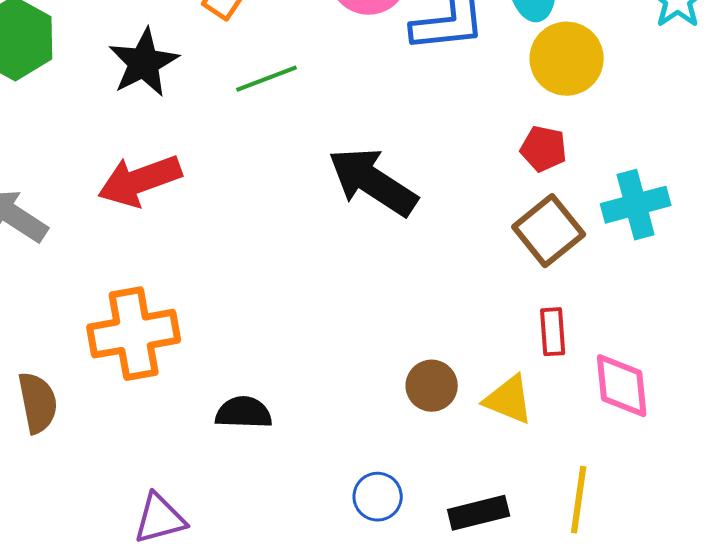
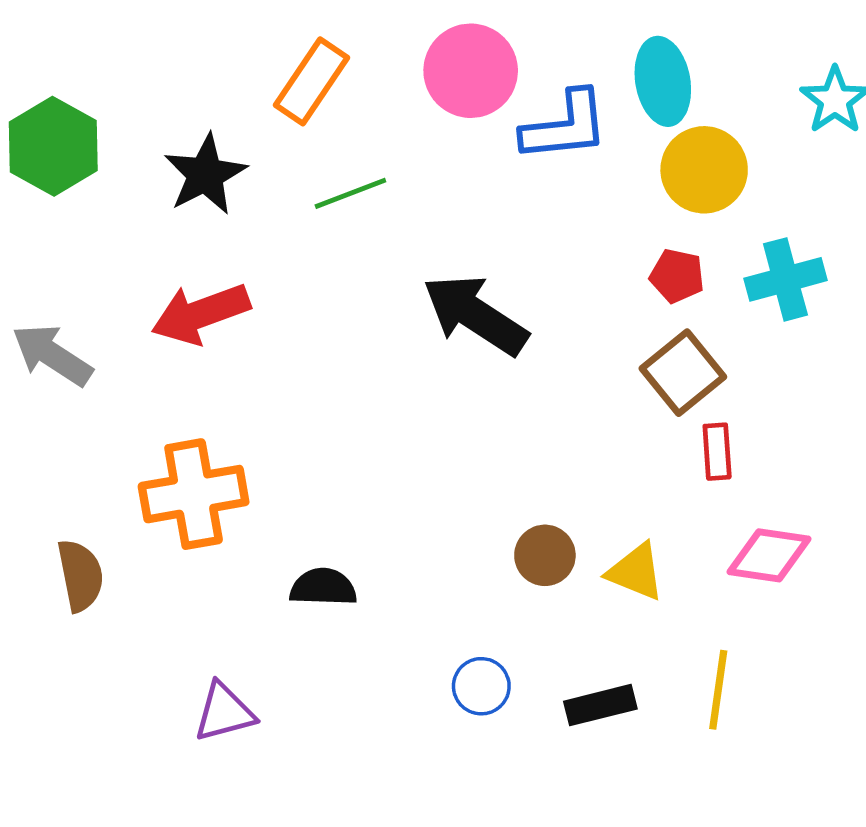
cyan cross: (636, 205) -> (785, 279), moved
red rectangle: (553, 332) -> (717, 452), moved
pink diamond: (622, 386) -> (769, 555), turned -76

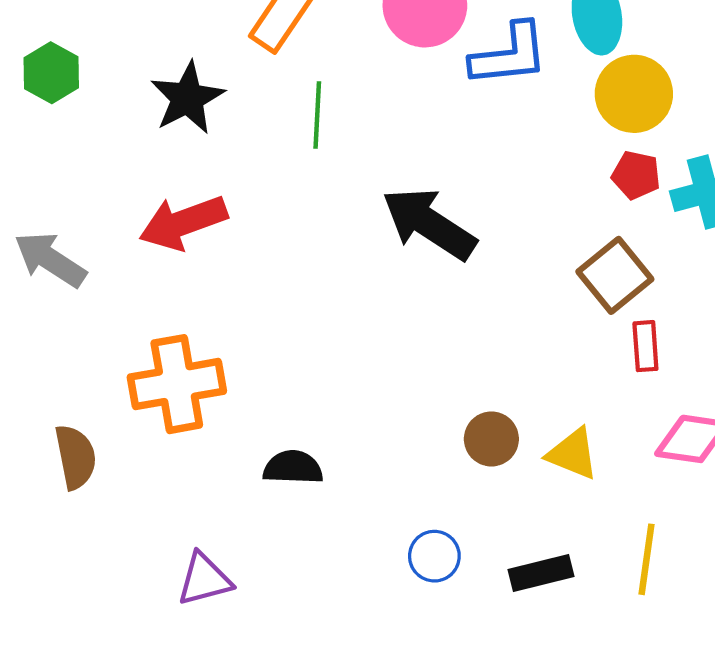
green hexagon: (53, 146) -> (51, 73), size x0.7
green line: (350, 193) -> (317, 115), turned -66
red pentagon: (677, 276) -> (636, 175), moved

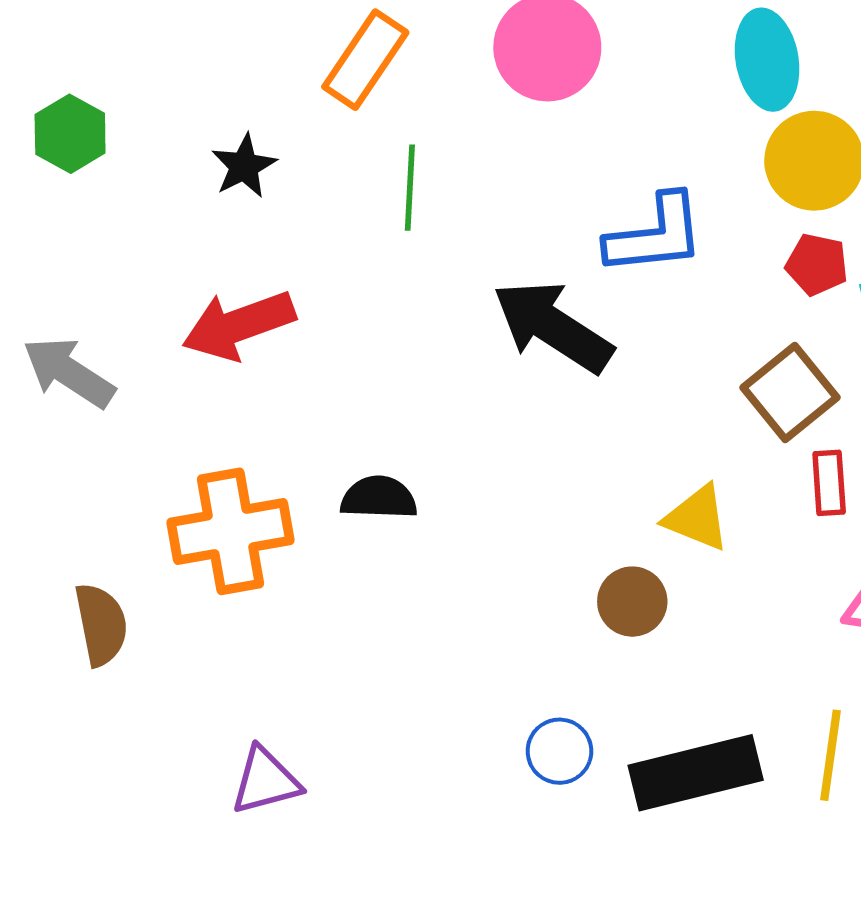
blue L-shape: (509, 55) -> (655, 235), moved
black star: (187, 98) -> (244, 166), size x0.7
yellow triangle: (573, 454) -> (697, 518), moved
black semicircle: (293, 467) -> (379, 498), moved
black rectangle: (541, 573) -> (696, 773), size x1.6

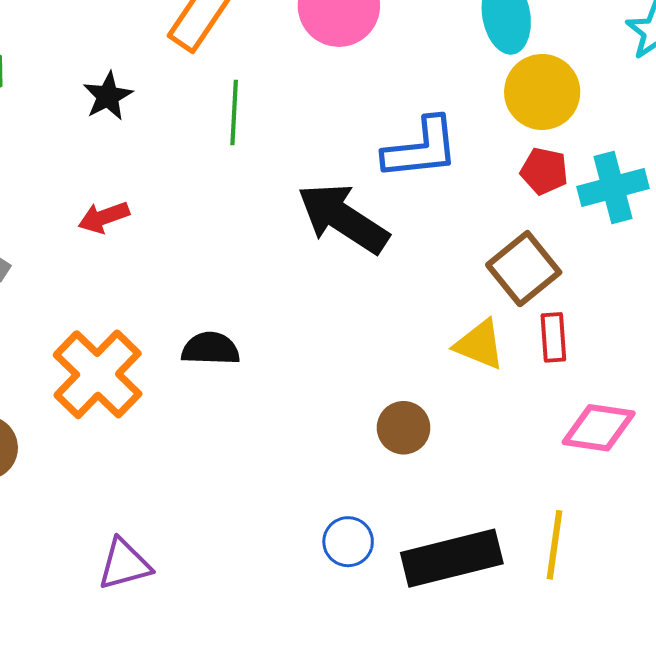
red arrow: (239, 325) -> (104, 217), size x0.6
yellow triangle: (697, 518) -> (480, 345), moved
orange cross: (231, 531) -> (98, 374), turned -36

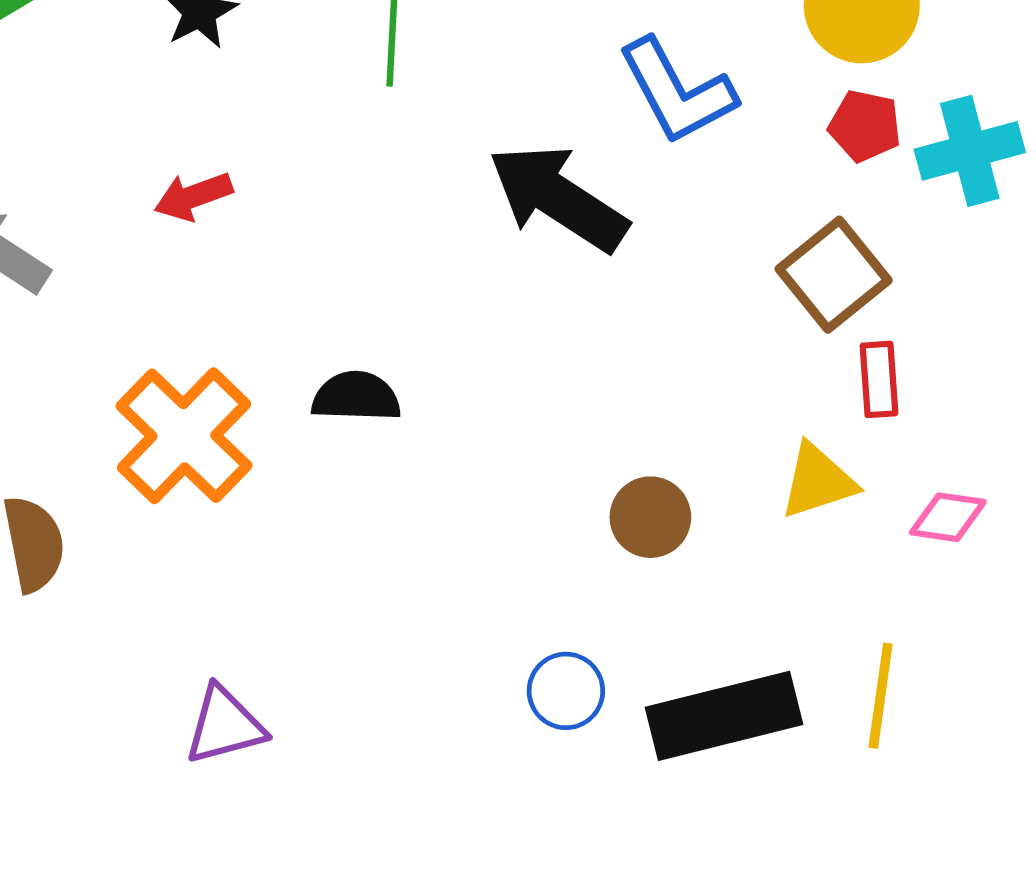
blue L-shape: (421, 148) -> (677, 91), turned 68
yellow triangle: (480, 345) -> (818, 481), moved, turned -40
pink diamond: (599, 428) -> (948, 517), size x0.7

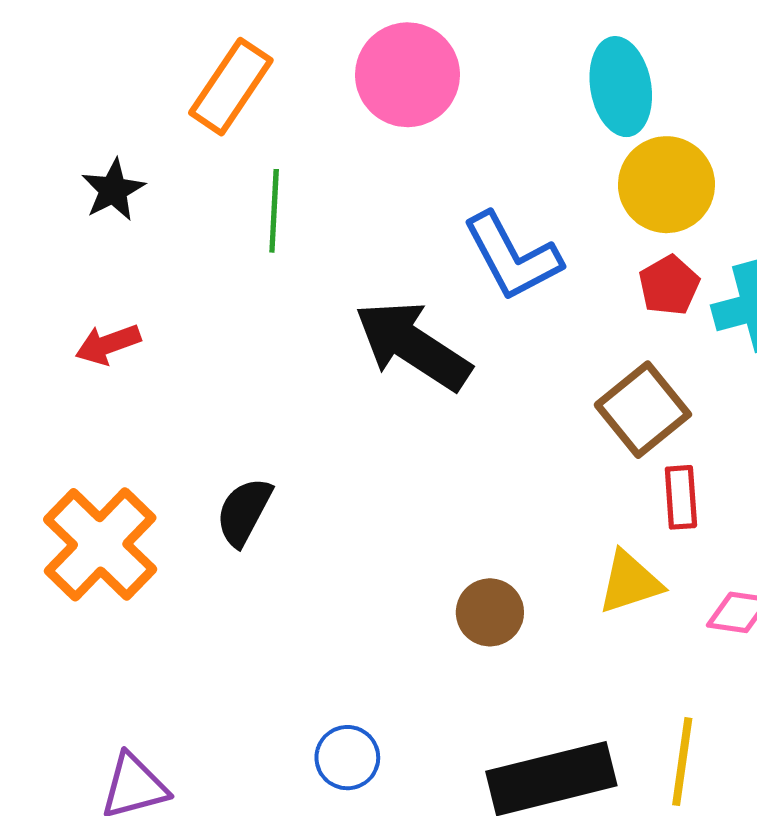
red pentagon: (865, 126) -> (669, 285), turned 30
black semicircle: (356, 397) -> (244, 512), turned -64
blue circle: (566, 691) -> (347, 758), moved

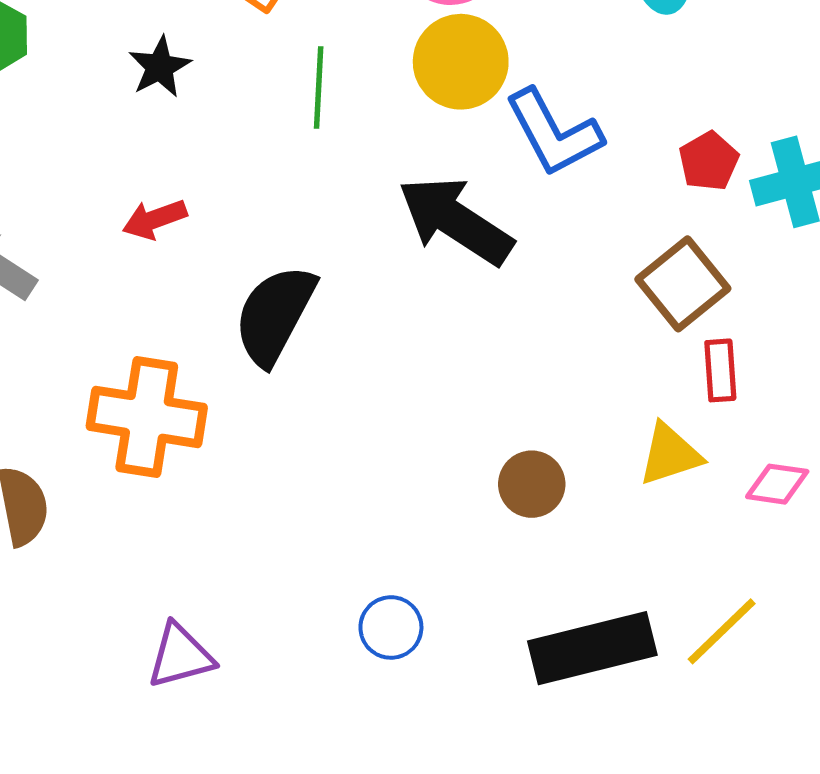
yellow circle: (667, 185) -> (461, 62), moved
black semicircle: (244, 512) -> (275, 315), moved, size x1.5
orange cross: (100, 544) -> (147, 417), turned -35
yellow line: (682, 762) -> (722, 631), turned 38

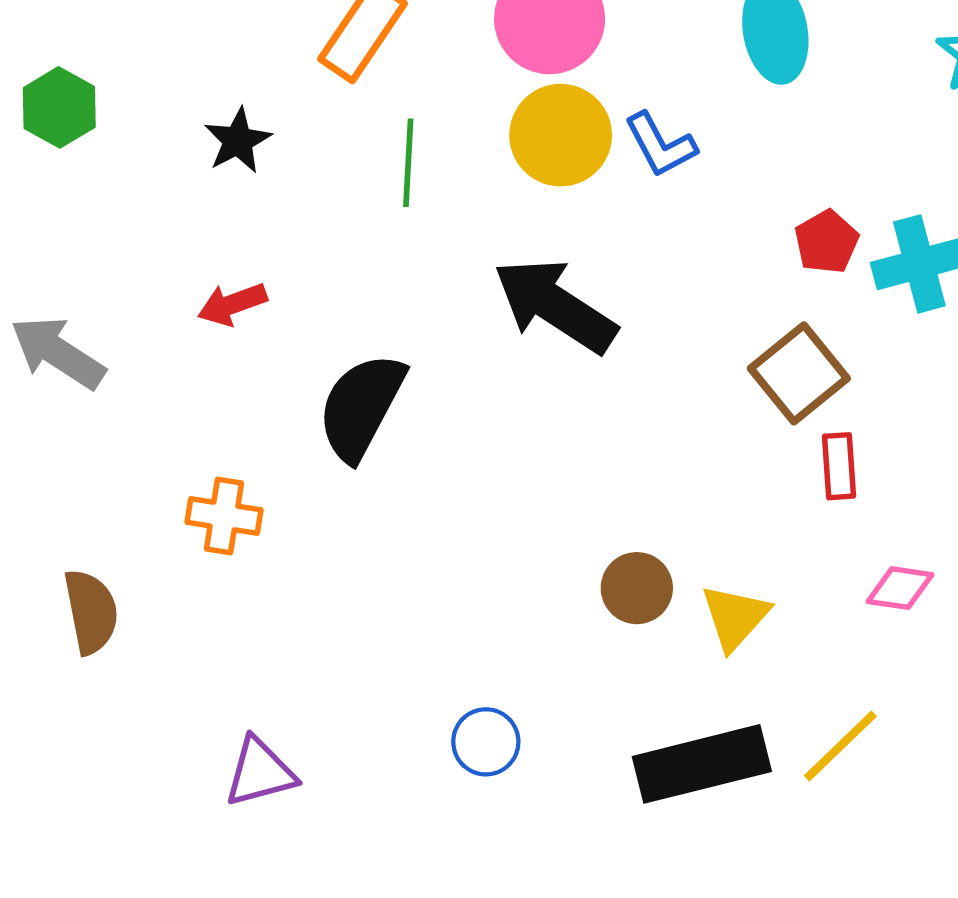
blue L-shape: (554, 133) -> (660, 145), moved, size x0.7
orange cross: (147, 417) -> (224, 516), size x0.6
yellow triangle: (670, 454) -> (735, 617), moved, turned -30

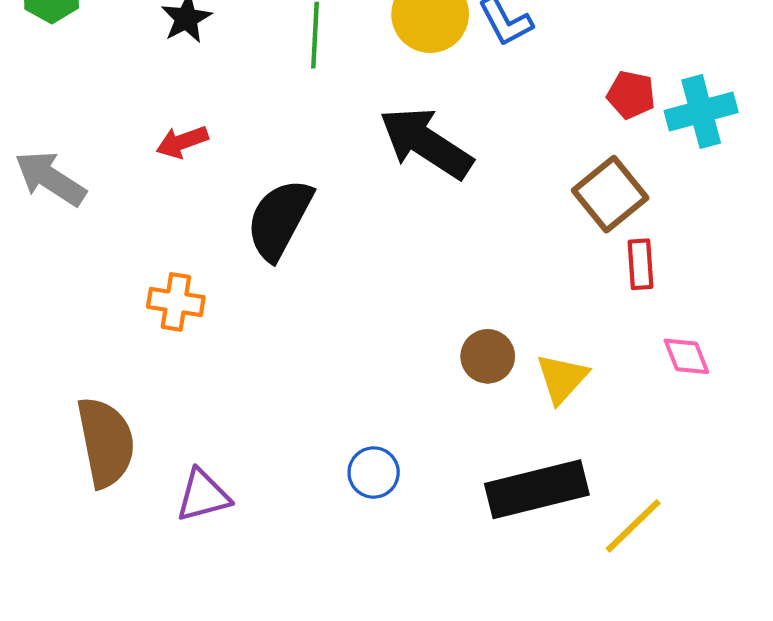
red pentagon: (827, 242) -> (631, 95), turned -30
pink diamond: (900, 588) -> (686, 356), turned 60
brown semicircle: (91, 612) -> (106, 442), moved, size x1.4
yellow line: (840, 746) -> (633, 526), moved

